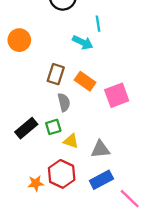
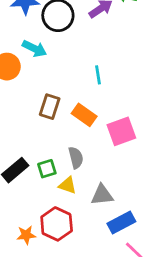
cyan line: (98, 24) -> (98, 75), moved
cyan arrow: (83, 42) -> (34, 49), moved
gray semicircle: (64, 102) -> (76, 158), moved
blue rectangle: (101, 180) -> (121, 223), moved

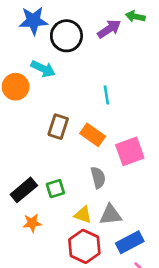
gray semicircle: (76, 158) -> (98, 178), moved
yellow triangle: (68, 185) -> (83, 215), moved
red hexagon: (57, 224) -> (84, 246), moved
orange star: (26, 235) -> (32, 223), moved

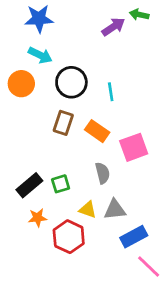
black circle: (66, 36) -> (71, 82), moved
cyan arrow: (43, 69) -> (40, 55), moved
red hexagon: (84, 246) -> (69, 237), moved

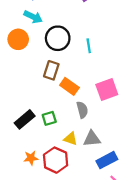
orange rectangle: (97, 131) -> (69, 86), moved
orange star: (38, 218) -> (31, 158), moved

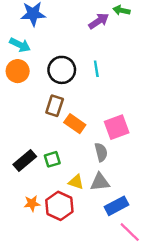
cyan arrow: (33, 17) -> (20, 45), moved
cyan line: (89, 46) -> (96, 69), moved
gray semicircle: (82, 110) -> (101, 152), moved

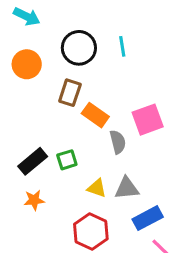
orange circle: (18, 71) -> (27, 64), moved
gray semicircle: (101, 152) -> (118, 142), moved
orange star: (32, 203) -> (34, 200), moved
red hexagon: (59, 206) -> (91, 231), moved

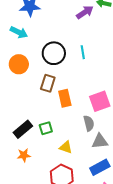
orange rectangle: (95, 115) -> (65, 98), turned 42
gray semicircle: (118, 142) -> (89, 123), moved
gray triangle: (127, 188) -> (100, 141), moved

